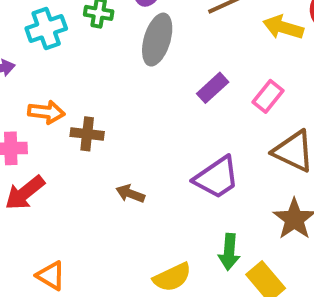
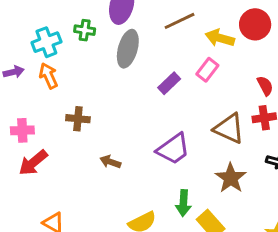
pink rectangle: (268, 96) -> (207, 70), moved
orange arrow: (46, 112) -> (49, 76), moved, turned -120

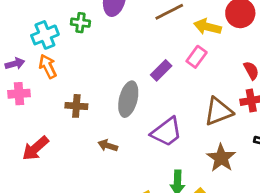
gray ellipse: (128, 49) -> (128, 99), moved
brown triangle: (229, 129) -> (218, 111), turned -44
pink cross: (22, 130) -> (19, 94), moved

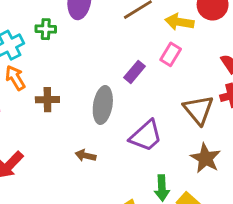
brown cross: (76, 106) -> (47, 100), moved
brown triangle: (218, 111) -> (198, 110), turned -44

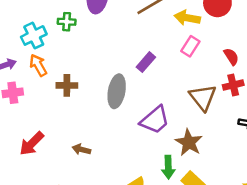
pink rectangle: (171, 54) -> (190, 46), moved
brown arrow: (85, 156) -> (81, 149), moved
brown star: (206, 158) -> (189, 142), moved

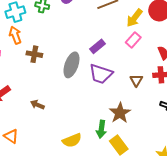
yellow arrow: (187, 18) -> (134, 18), turned -72
brown triangle: (203, 97) -> (136, 80), size x0.6
purple trapezoid: (155, 120) -> (101, 74), moved, turned 50

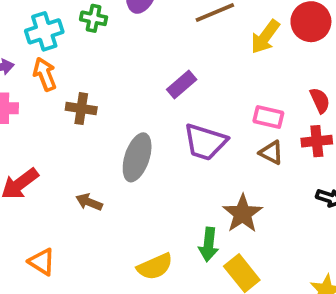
pink rectangle: (133, 40) -> (268, 117), moved, turned 63
purple rectangle: (97, 46) -> (182, 84), moved
gray ellipse: (71, 65) -> (137, 157), moved
brown triangle: (136, 80) -> (271, 153), turned -32

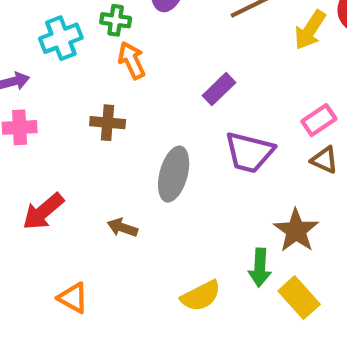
orange arrow: (45, 74) -> (132, 60), moved
pink rectangle: (268, 117) -> (319, 120), turned -44

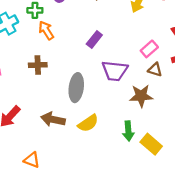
brown arrow: (122, 228) -> (53, 119), size x1.5
brown star: (296, 231) -> (141, 96), moved, turned -30
yellow semicircle: (201, 296) -> (88, 123), moved

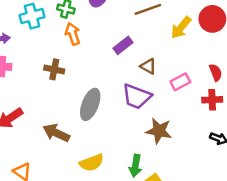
purple rectangle: (94, 39) -> (123, 45), moved
brown triangle: (155, 70) -> (148, 66), moved
yellow semicircle: (88, 123) -> (92, 163), moved

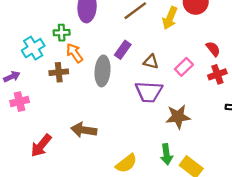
brown cross: (54, 69) -> (59, 72), moved
gray ellipse: (90, 104) -> (103, 71), moved
brown arrow: (56, 133) -> (84, 130), moved

